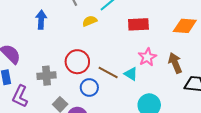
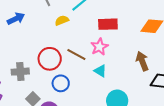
blue arrow: (41, 20) -> (16, 19), turned 60
pink star: (147, 57) -> (99, 47), moved
brown line: (108, 72) -> (76, 55), moved

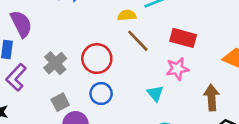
pink star: (99, 47) -> (177, 69), moved
brown line: (76, 55) -> (138, 41), moved
gray cross: (20, 72) -> (55, 63), turned 36

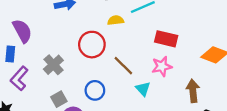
brown line: (138, 41) -> (123, 66), moved
red circle: (97, 59) -> (92, 45), moved

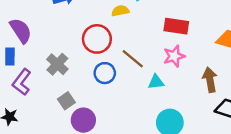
cyan triangle: (143, 89) -> (156, 82), turned -49
blue circle: (95, 90) -> (105, 73), moved

